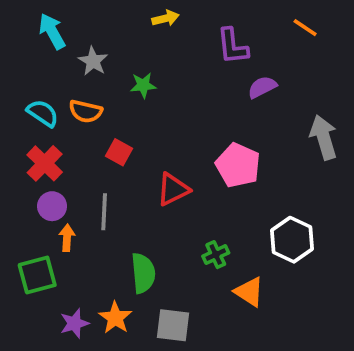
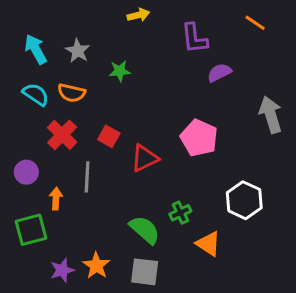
cyan arrow: (52, 31) -> (36, 49), moved
red square: (119, 152) -> (109, 136), moved
red cross: (45, 163) -> (62, 135), moved
purple circle: (52, 206) -> (26, 172), moved
green semicircle: (143, 273) -> (145, 230), moved, turned -44

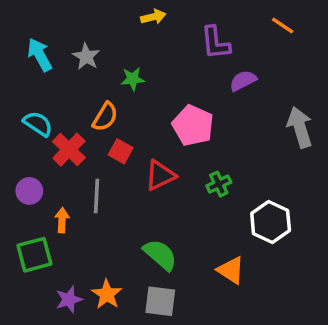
orange semicircle: (71, 93) -> (105, 117), moved, turned -72
cyan semicircle: (36, 94) -> (38, 124), moved
pink pentagon: (199, 138) -> (193, 125), moved
green cross: (180, 213) -> (219, 184), moved

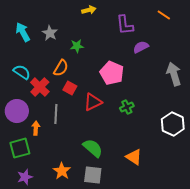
purple circle: (29, 191) -> (17, 111), size x1.5
white hexagon: (271, 222) -> (173, 124), moved
purple star: (69, 299) -> (25, 177), moved

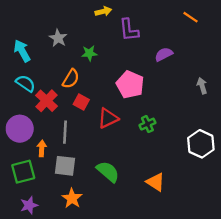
purple L-shape: (125, 25) -> (129, 30), moved
cyan arrow: (23, 32) -> (22, 51), moved
gray arrow: (174, 74) -> (202, 86), size x0.6
gray square: (93, 175) -> (65, 166), moved

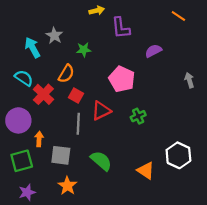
cyan arrow: (22, 51) -> (33, 48), moved
gray line: (65, 132) -> (78, 124), moved
white hexagon: (201, 144) -> (178, 155), moved

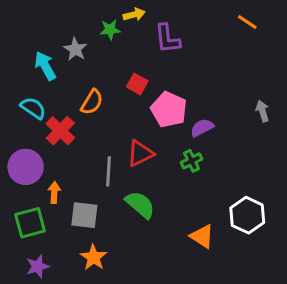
green star: (84, 50) -> (110, 30), moved
purple semicircle: (153, 51) -> (202, 128), moved
red square: (76, 95) -> (137, 84), moved
green semicircle: (101, 161) -> (140, 205), moved

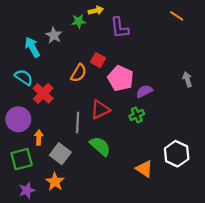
orange semicircle: (92, 102) -> (79, 73), moved
gray square: (84, 215) -> (60, 154), turned 30
orange star: (93, 257) -> (55, 182), moved

